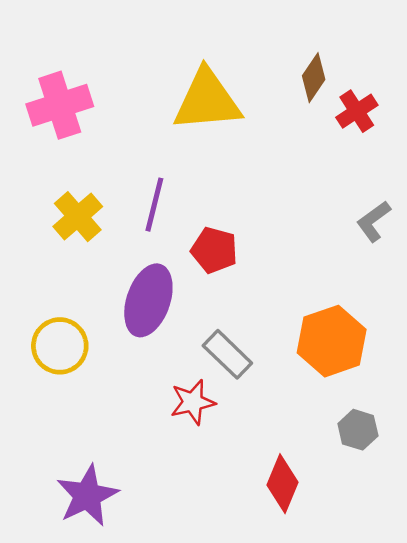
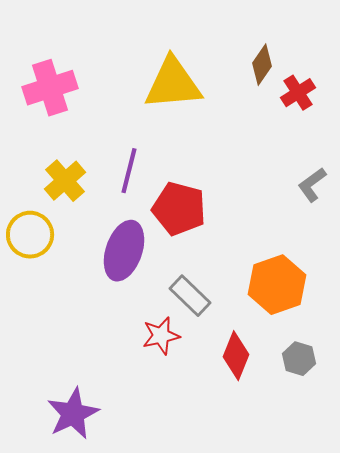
red pentagon: (214, 250) -> (179, 209), size x1.4
yellow circle: (60, 346) -> (30, 235), moved
red diamond: (283, 484) -> (236, 356), moved

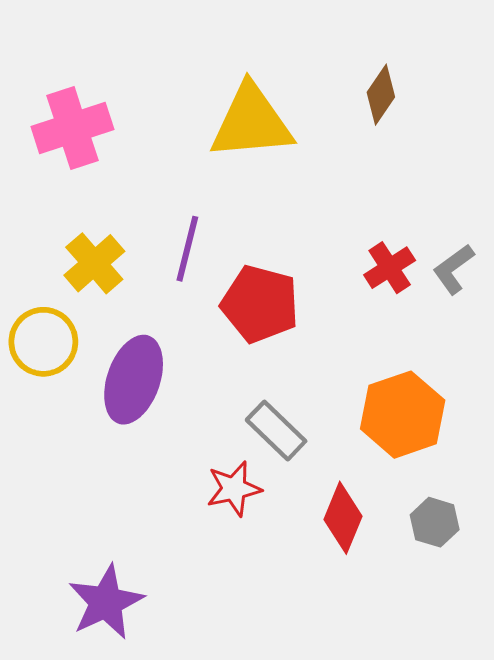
red cross: (298, 93) -> (390, 268), moved
purple ellipse: (124, 251) -> (134, 380), moved

